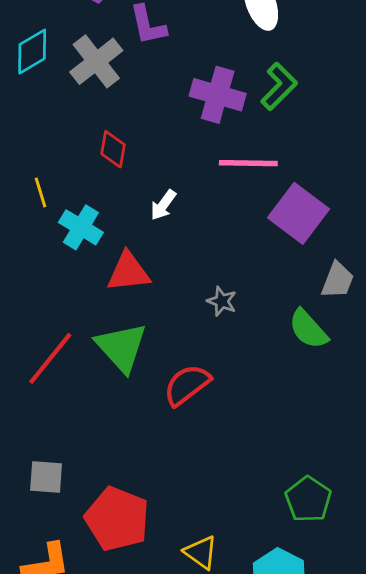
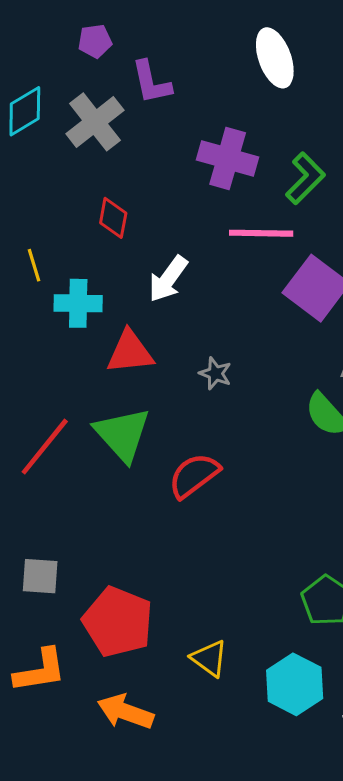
green L-shape: (279, 86) -> (305, 178), moved
white arrow: (163, 205) -> (168, 279), size x1.4
cyan cross: (81, 227) -> (78, 303), turned -30
gray star: (222, 301) -> (215, 373), moved

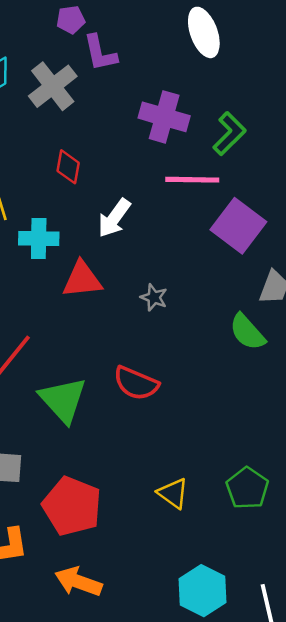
purple pentagon: (95, 41) -> (71, 20), moved
green triangle: (122, 434) -> (63, 400), moved
red semicircle: (194, 476) -> (136, 383), turned -120
yellow triangle: (209, 658) -> (173, 493), moved
cyan hexagon: (295, 684) -> (203, 591), moved

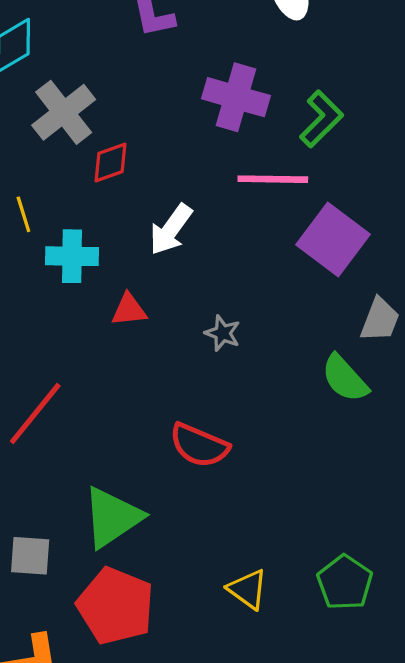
gray cross: (53, 86) -> (64, 112), moved
red diamond: (68, 167) -> (110, 162), turned 60
red triangle: (82, 280) -> (129, 310), size x0.7
green triangle: (63, 400) -> (112, 517), moved, turned 38

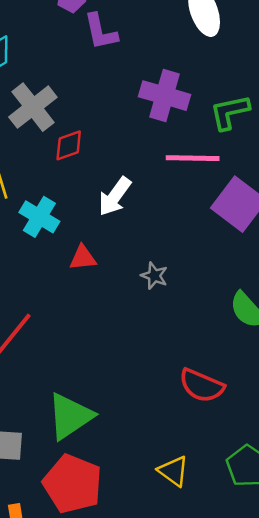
green L-shape: (321, 119) -> (230, 112), turned -147
cyan cross: (72, 256) -> (39, 217), turned 30
red semicircle: (199, 445) -> (202, 386), moved

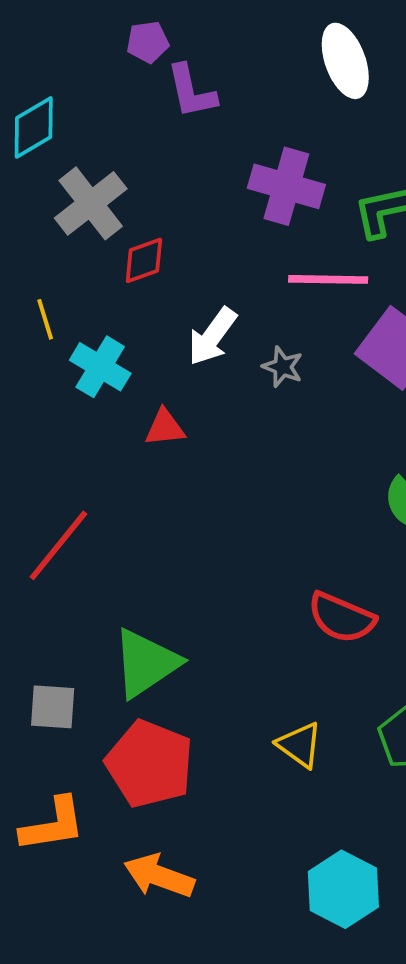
gray star: (154, 276) -> (283, 367), moved

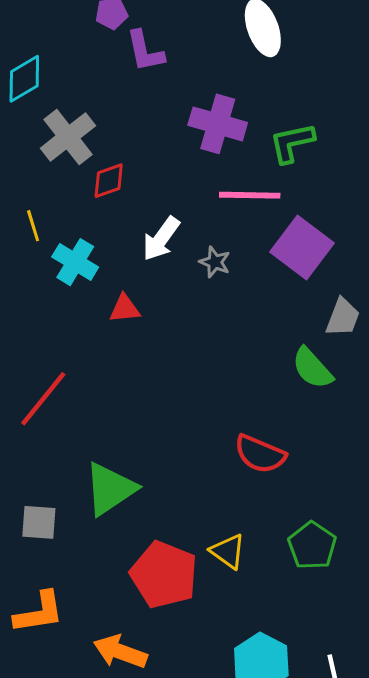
red pentagon: (150, 764) -> (164, 575), moved

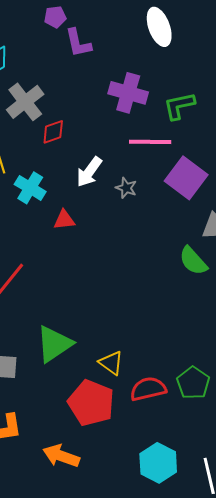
red semicircle: (260, 454) -> (148, 389), moved, turned 144
yellow triangle: (228, 551) -> (111, 363), moved

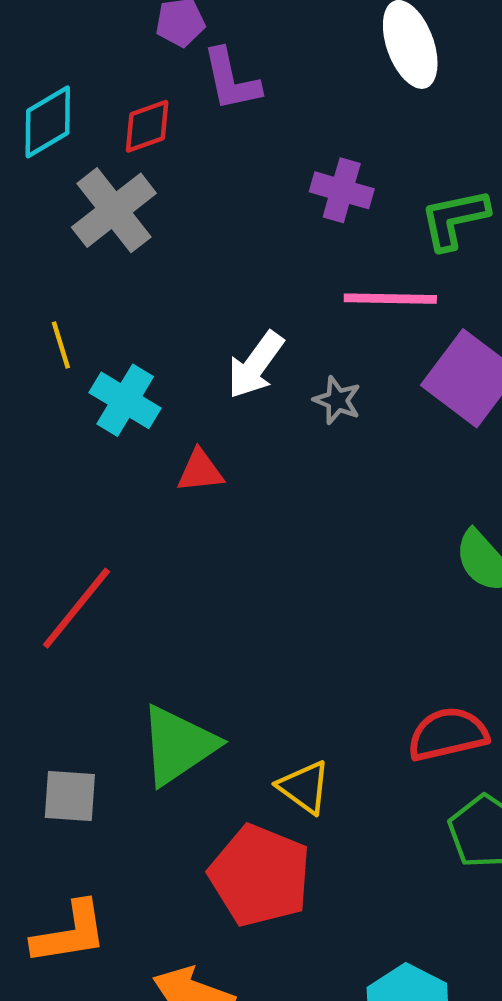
purple cross: (128, 93) -> (342, 190), size x0.7
red diamond: (53, 132) -> (147, 126), moved
red semicircle: (148, 389) -> (448, 734), moved

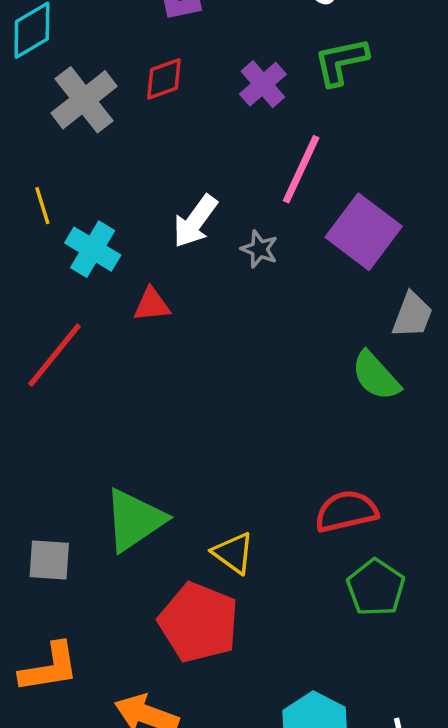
red diamond: (147, 126) -> (164, 79), moved
purple cross: (342, 190) -> (263, 84), turned 33
green L-shape: (454, 219) -> (341, 62), moved
pink line: (390, 299) -> (301, 169), turned -66
red line: (76, 608) -> (54, 355), moved

